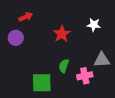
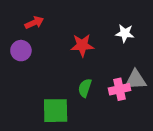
red star: (62, 34) -> (82, 45), turned 30
pink cross: (85, 76) -> (119, 89), moved

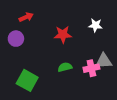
green semicircle: (85, 88) -> (65, 67), turned 56
green square: (56, 111) -> (27, 80), moved, turned 30

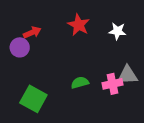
red arrow: (26, 17) -> (32, 32), moved
red star: (63, 35) -> (79, 25), moved, turned 30

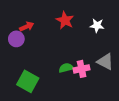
gray triangle: (128, 75) -> (105, 62), turned 30
pink cross: (112, 84) -> (82, 69), moved

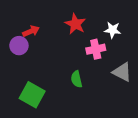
green semicircle: (66, 68) -> (77, 79), turned -88
pink cross: (82, 69) -> (96, 49), moved

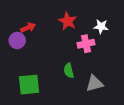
gray triangle: (122, 72) -> (95, 83), moved, turned -42
green square: (32, 95) -> (29, 85), turned -35

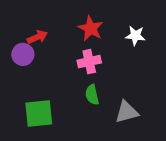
pink cross: (86, 44) -> (89, 62), moved

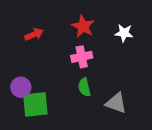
purple circle: (23, 54) -> (21, 87), moved
gray triangle: (127, 112) -> (116, 103), turned 35

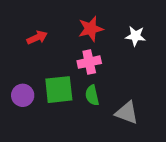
red star: (83, 26) -> (91, 29), turned 30
green square: (35, 104) -> (59, 90), moved

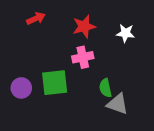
red arrow: (37, 37) -> (36, 18), moved
green semicircle: (92, 95) -> (105, 88), moved

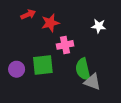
red star: (84, 26) -> (50, 23), moved
green semicircle: (105, 88) -> (83, 69), size x1.5

